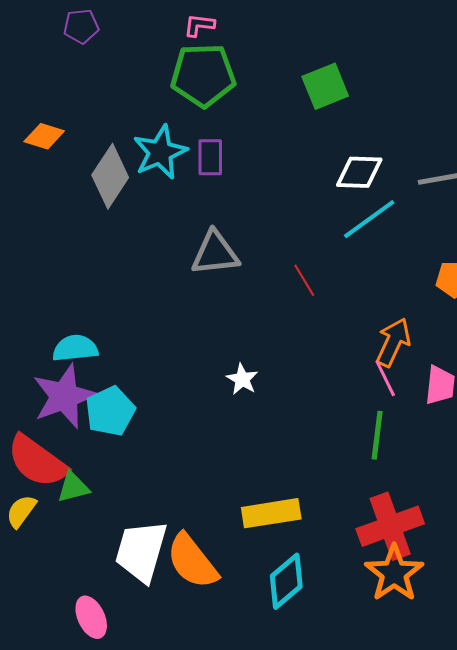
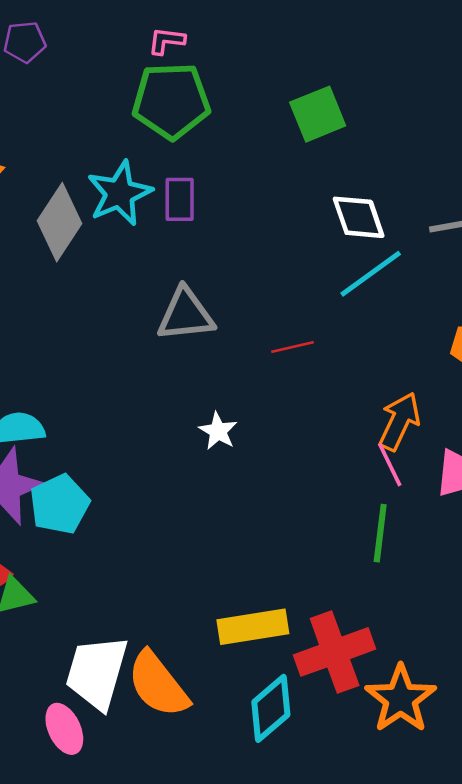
white diamond: (359, 172) -> (359, 217), turned 69
red line: (304, 280) -> (293, 347), turned -72
white star: (242, 379) -> (218, 431), moved
red cross: (390, 526) -> (335, 652), moved
pink ellipse: (91, 617) -> (64, 729), moved

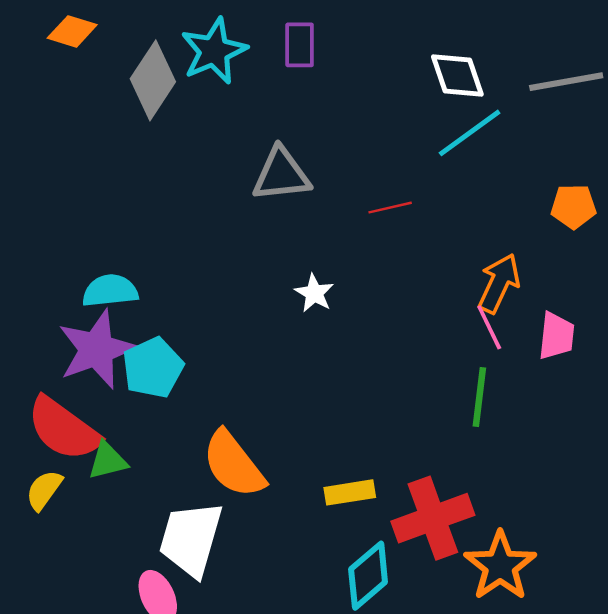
purple rectangle: (180, 199) -> (300, 45), moved
yellow rectangle: (253, 627) -> (350, 492), size x0.7
orange semicircle: (158, 684) -> (234, 464), moved

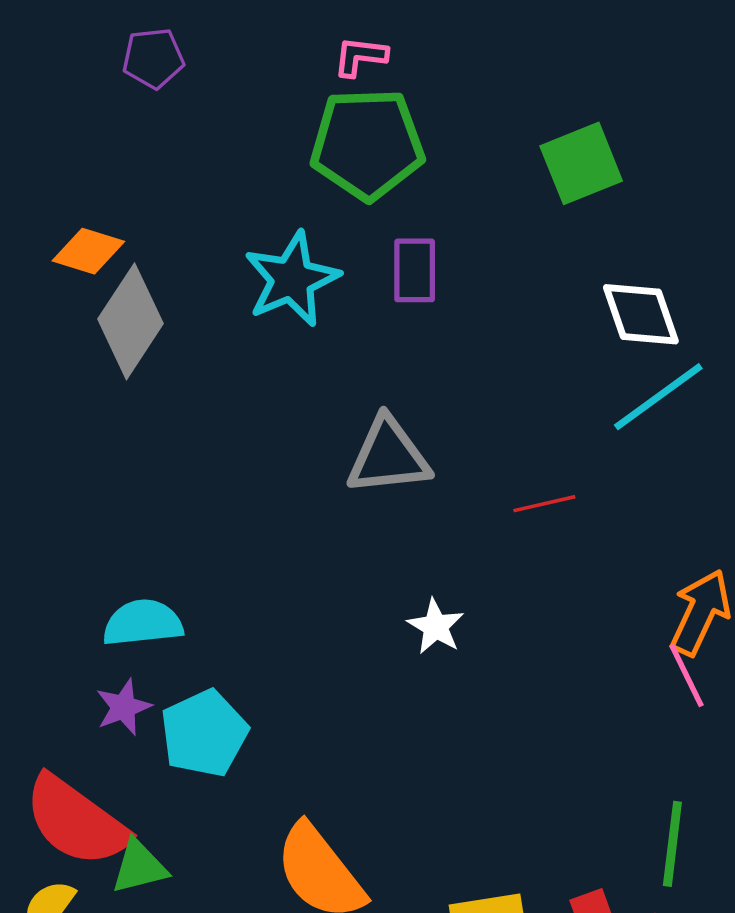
gray diamond: (153, 80) -> (131, 321), moved
purple star: (97, 349) -> (123, 707), size x0.5
green line: (479, 397) -> (672, 844), moved

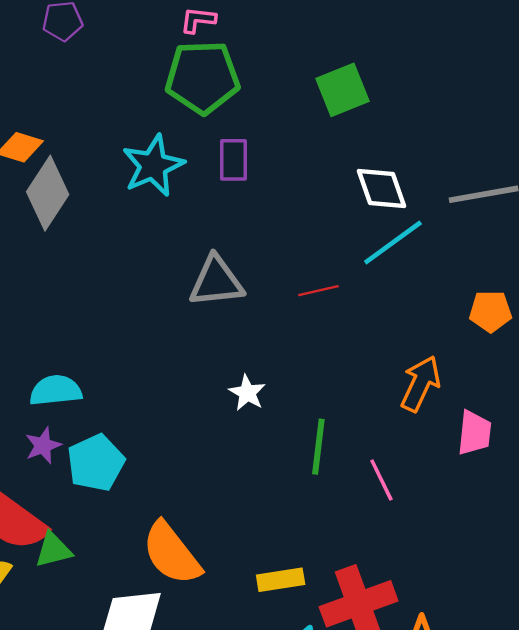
red line: (544, 504) -> (318, 291), moved
pink line: (686, 676) -> (381, 480), moved
green line: (672, 844) -> (318, 447), moved

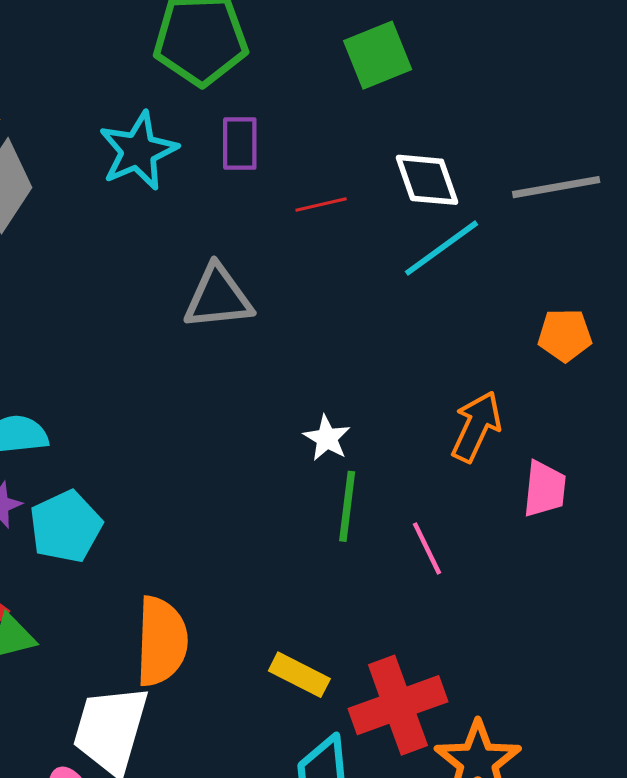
red line: (318, 291) -> (321, 204), moved
white star: (247, 393) -> (327, 438), moved
orange semicircle: (172, 553) -> (161, 641), turned -140
yellow rectangle: (281, 580) -> (299, 675), turned 36

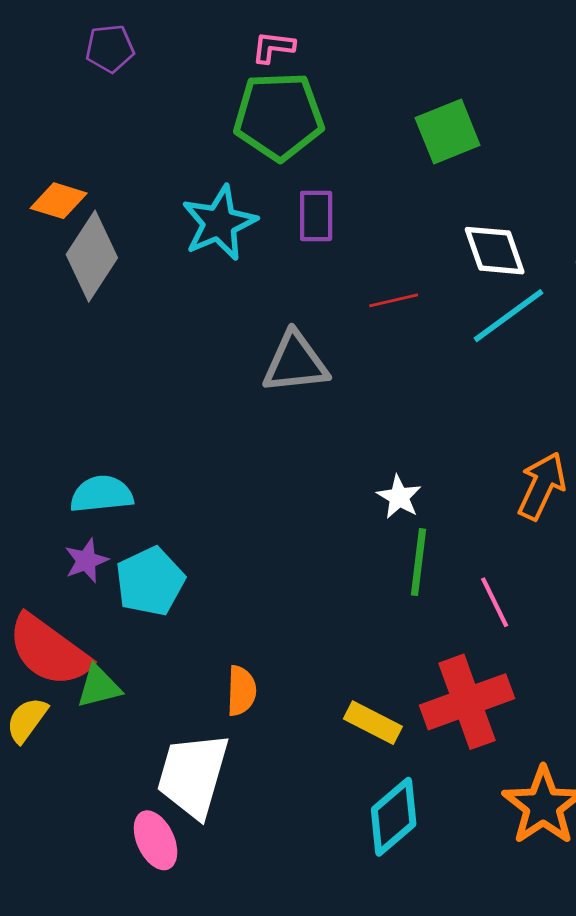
red line: (321, 204) -> (394, 300), moved
orange semicircle: (161, 641) -> (241, 691), size x0.6
red cross: (398, 705) -> (467, 702), moved

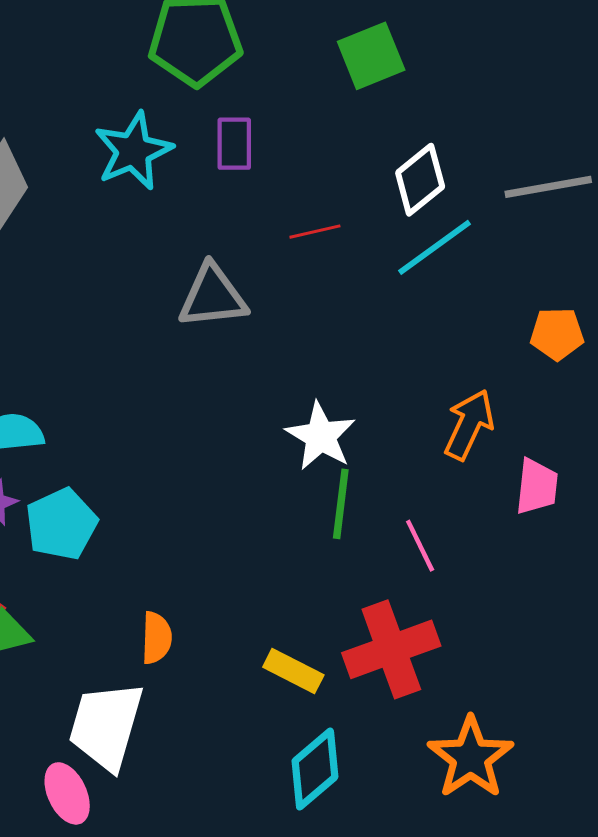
white diamond: (495, 251) -> (420, 180), turned 70
white star: (399, 497) -> (321, 436), size x1.5

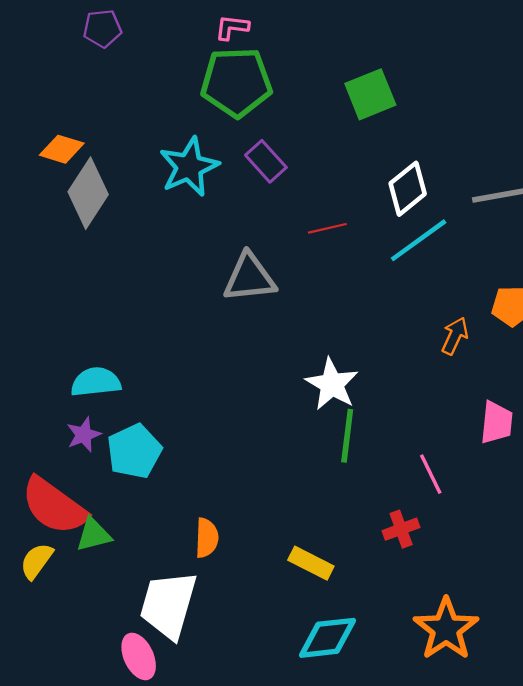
purple rectangle: (234, 144) -> (266, 161), turned -42
orange arrow: (469, 425) -> (455, 336), moved, size x0.7
pink line: (420, 546) -> (431, 474), moved
red cross: (391, 649) -> (401, 529), moved, size x0.5
cyan diamond: (315, 769) -> (327, 638), turned 34

